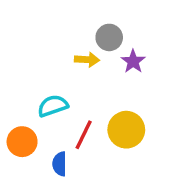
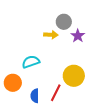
red line: (84, 135) -> (56, 93), moved

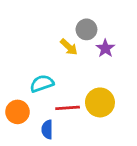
yellow arrow: (51, 35) -> (69, 47), turned 40
red line: (56, 93) -> (68, 108), moved, turned 60

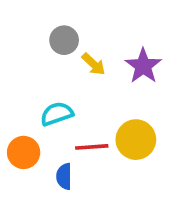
gray circle: (86, 29) -> (64, 40), moved
purple star: (105, 48) -> (143, 66), size x1.4

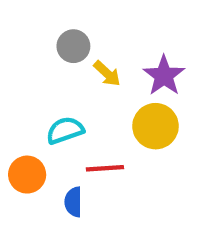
yellow circle: (136, 140) -> (155, 126), moved

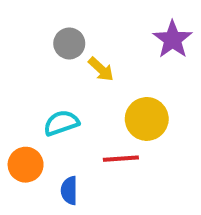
purple star: (164, 76) -> (173, 40), moved
red line: (105, 168) -> (121, 159), moved

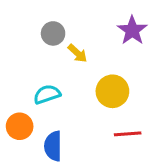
red line: (121, 159) -> (128, 134), moved
blue semicircle: (69, 190) -> (53, 146), size x1.4

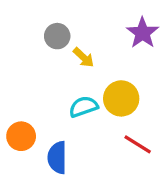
cyan semicircle: (47, 94) -> (83, 107), moved
red line: (128, 134) -> (138, 144), turned 36

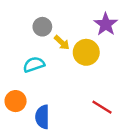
yellow circle: (121, 98) -> (86, 52), moved
cyan semicircle: (83, 107) -> (34, 65), moved

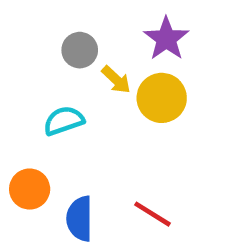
purple star: (106, 24) -> (166, 39), moved
red line: (102, 107) -> (153, 214), moved

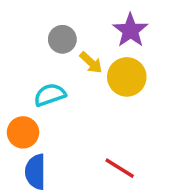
orange circle: (30, 189) -> (23, 132), moved
blue semicircle: (80, 219) -> (36, 172), moved

